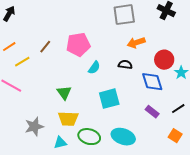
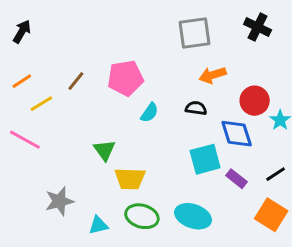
cyan square: (109, 99) -> (205, 159), moved
yellow trapezoid: (68, 119) -> (130, 179), moved
orange square: (175, 136) -> (271, 215), size x1.5

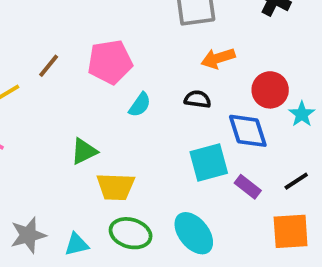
green triangle: (104, 150) -> (84, 151), turned 40
gray star: (59, 201) -> (28, 235), moved
orange square: (271, 215) -> (291, 231), turned -36
cyan ellipse: (193, 216) -> (194, 233), turned 32

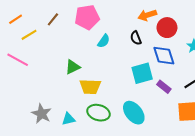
red circle: (270, 90) -> (167, 28), moved
black semicircle: (198, 99) -> (136, 38), turned -120
gray star: (28, 235) -> (41, 114), turned -30

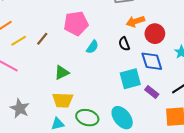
brown line: (53, 19) -> (42, 39), moved
yellow trapezoid: (90, 87) -> (63, 100), moved
gray star: (41, 114) -> (20, 108), moved

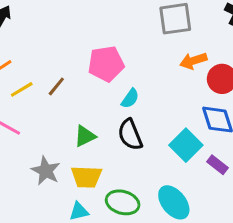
black semicircle: (124, 44) -> (130, 135), moved, size x1.5
cyan square: (130, 79) -> (186, 145), turned -30
gray star: (20, 108) -> (46, 171), moved

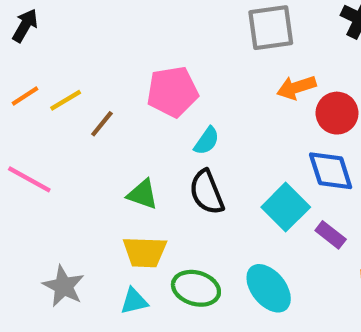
yellow line: (22, 89) -> (66, 100), moved
green triangle: (85, 136) -> (143, 194), turned 45
gray star: (46, 171) -> (63, 286), moved

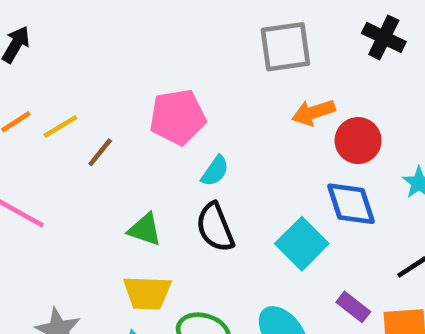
purple rectangle: (331, 235) -> (353, 307), moved

